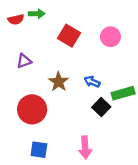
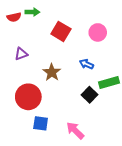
blue arrow: (92, 82) -> (86, 64), moved
pink arrow: (85, 147) -> (75, 131), turned 138
blue square: (39, 150) -> (41, 123), moved

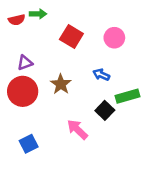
red circle: (28, 97) -> (23, 91), moved
blue square: (41, 123) -> (29, 144), moved, turned -35
pink arrow: (75, 131) -> (77, 129), moved

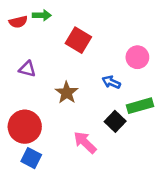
pink circle: (114, 38) -> (137, 57), moved
purple triangle: (25, 63) -> (27, 69), turned 35
red circle: (23, 91) -> (25, 127), moved
blue square: (29, 144) -> (31, 158), turned -36

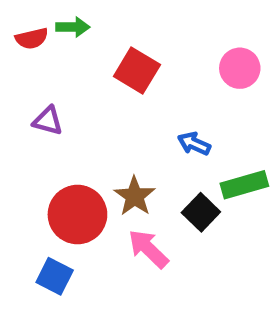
pink circle: (137, 57) -> (240, 68), moved
brown star: (67, 93) -> (135, 196), moved
red circle: (25, 127) -> (77, 215), moved

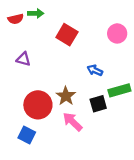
black square: (201, 212) -> (98, 104), turned 30

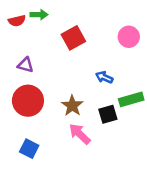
red square: (67, 35) -> (73, 38), turned 30
red circle: (38, 105) -> (28, 101), moved

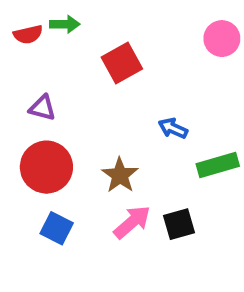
pink circle: (129, 37) -> (222, 39), moved
black square: (108, 114) -> (179, 224), moved
pink arrow: (80, 134) -> (132, 222), turned 95
blue square: (29, 149) -> (57, 228), moved

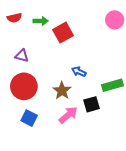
green arrow: (65, 24) -> (41, 21), moved
blue arrow: (173, 128) -> (79, 72), moved
black square: (179, 224) -> (91, 104), moved

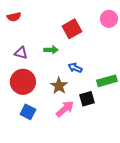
green arrow: (41, 21) -> (51, 50), moved
red square: (63, 33) -> (72, 29), moved

